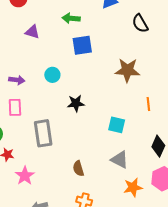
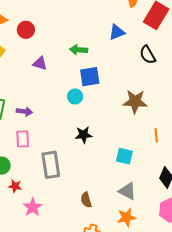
cyan circle: (52, 75) -> (75, 96), moved
orange star: (133, 187) -> (126, 217), moved

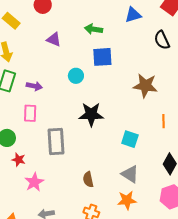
cyan circle: (75, 96) -> (76, 76), moved
black star: (84, 135) -> (91, 114), size x1.4

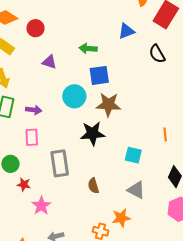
cyan circle: (76, 76) -> (74, 96), size x1.5
brown star: (145, 86) -> (108, 105), moved
brown semicircle: (88, 179) -> (93, 186), moved
orange star: (127, 200) -> (121, 218), moved

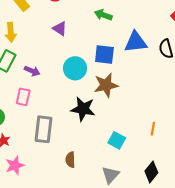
blue triangle: (126, 31) -> (136, 42), moved, size x1.4
green arrow: (88, 48) -> (103, 15), moved
brown star: (108, 105) -> (106, 85), turned -30
gray triangle: (136, 190) -> (110, 175), turned 30

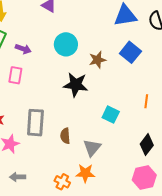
blue square: (104, 55) -> (130, 52), moved, turned 35
brown star: (106, 85) -> (97, 60), size x0.7
gray rectangle: (44, 129) -> (35, 123), moved
gray triangle: (110, 175) -> (92, 148), moved

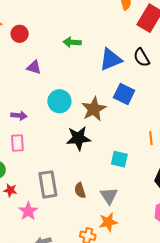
brown star: (97, 60) -> (94, 109), size x1.4

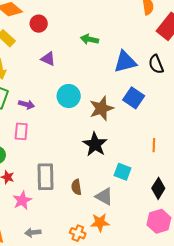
black star: (78, 138) -> (95, 144), moved, turned 30
cyan square: (119, 159) -> (123, 172), moved
gray triangle: (109, 196) -> (104, 197), turned -36

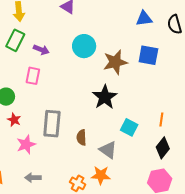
blue triangle: (125, 62) -> (144, 18), size x0.7
blue square: (134, 98) -> (148, 55), turned -30
orange line: (154, 145) -> (161, 119), moved

